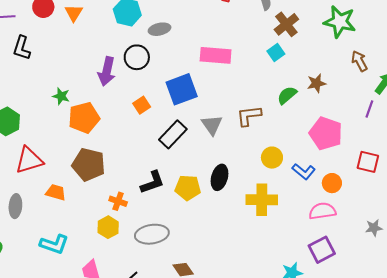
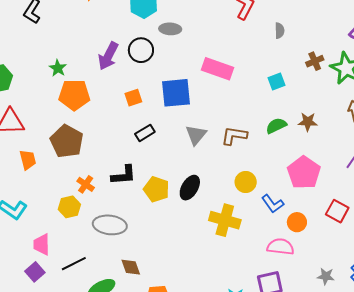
brown cross: (286, 24) -> (315, 61), moved, size x0.7
black rectangle: (173, 134) -> (145, 133), moved, size x0.7
orange trapezoid: (56, 192) -> (28, 160), turned 45

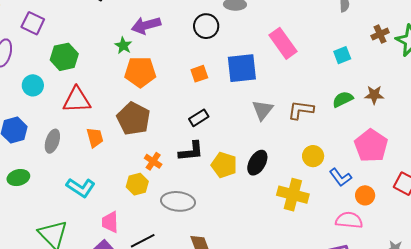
purple arrow: (108, 56) -> (146, 25), moved, turned 48
pink rectangle: (218, 69) -> (283, 43), turned 36
black rectangle: (145, 133) -> (199, 118), moved

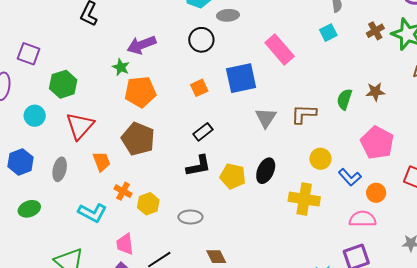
cyan square: (342, 55) -> (328, 33), moved
green semicircle: (343, 99) -> (344, 99), turned -40
red triangle: (77, 100) -> (80, 126), turned -40
orange cross: (153, 161) -> (123, 191), moved
gray ellipse: (178, 201) -> (190, 217), size x0.7

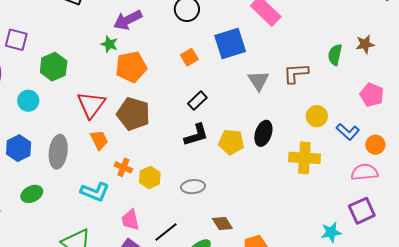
red triangle: (80, 126) -> (91, 105), moved
pink pentagon: (377, 143) -> (372, 95), size x0.7
gray ellipse: (60, 169) -> (58, 152), size x1.4

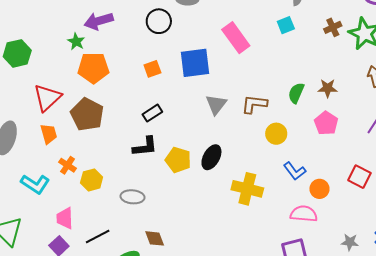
pink pentagon: (372, 95) -> (326, 123), moved
yellow circle: (317, 116) -> (276, 134), moved

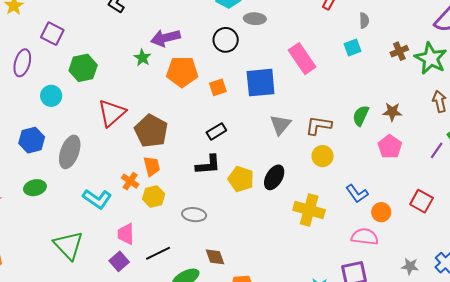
orange pentagon: (93, 68) -> (182, 72), moved
orange trapezoid: (49, 134) -> (152, 166), moved
yellow circle: (276, 134) -> (323, 156), moved

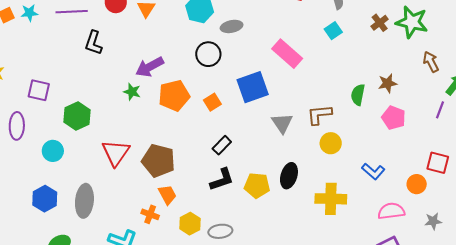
yellow hexagon: (154, 196) -> (190, 224), moved
orange circle: (381, 212) -> (417, 184), moved
gray star: (410, 266) -> (433, 221), moved

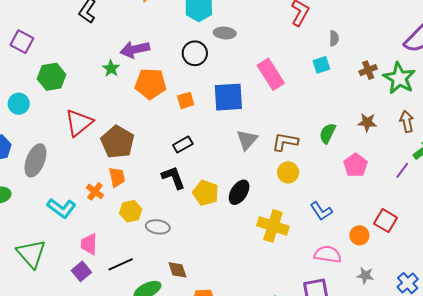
brown star: (388, 83) -> (367, 122), moved
black L-shape: (222, 180) -> (173, 178), turned -108

